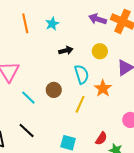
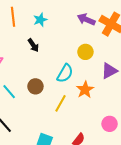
black arrow: (66, 50) -> (33, 45), moved, turned 64
cyan semicircle: (82, 74) -> (65, 73), turned 42

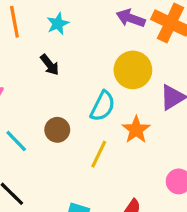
yellow circle: (85, 52) -> (133, 70), size x1.5

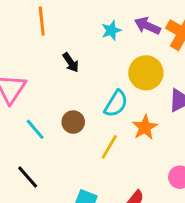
cyan star: (58, 24) -> (111, 30), moved

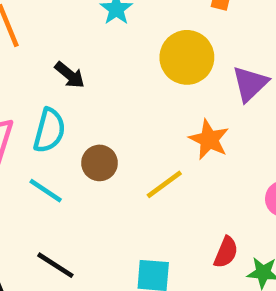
cyan semicircle: (116, 104) -> (49, 130), moved
yellow line: (109, 147) -> (164, 184), turned 40

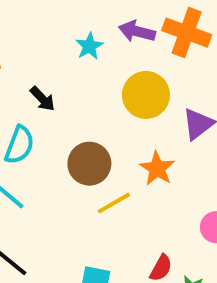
brown circle: (100, 163) -> (89, 164), moved, size x1.4

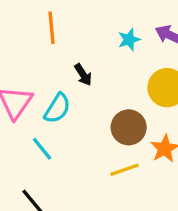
brown circle: (89, 164) -> (129, 127), moved

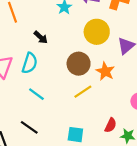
cyan line: (42, 149) -> (36, 94), moved

